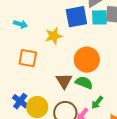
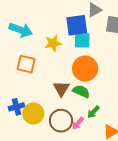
cyan square: (99, 17) -> (82, 40), moved
cyan arrow: (21, 24) -> (21, 30), size x1.6
blue cross: (20, 101) -> (17, 107), turned 35

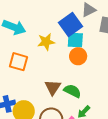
blue square: (77, 25) -> (70, 25), turned -30
orange circle: (85, 69) -> (78, 56), moved, size x0.7

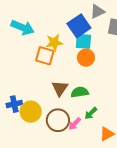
orange square: (18, 62) -> (45, 56), moved
green semicircle: (72, 91) -> (80, 92), turned -36

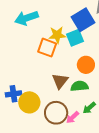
cyan arrow: (23, 27) -> (27, 18), turned 135
cyan square: (83, 41) -> (75, 38), moved, turned -30
orange circle: (86, 58) -> (86, 65), moved

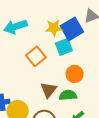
yellow star: (57, 35) -> (54, 28), moved
orange square: (47, 48) -> (36, 56), turned 30

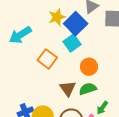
yellow star: (54, 28) -> (57, 17), moved

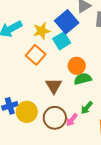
yellow star: (57, 17) -> (42, 31), moved
green semicircle: (88, 89) -> (83, 79), moved

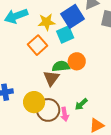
green semicircle: (83, 79) -> (61, 66), moved
yellow circle: (27, 112) -> (34, 102), moved
pink arrow: (72, 120) -> (65, 114), turned -56

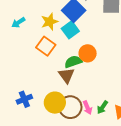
cyan arrow: (16, 16) -> (18, 22), size x0.6
green arrow: (81, 104) -> (102, 107), moved

